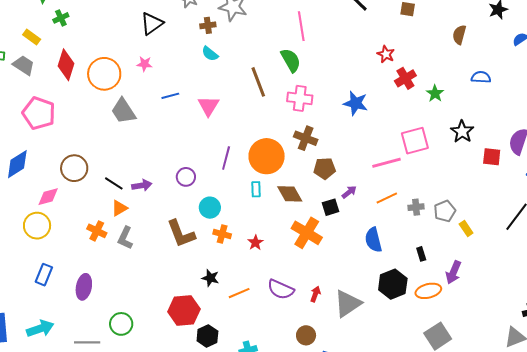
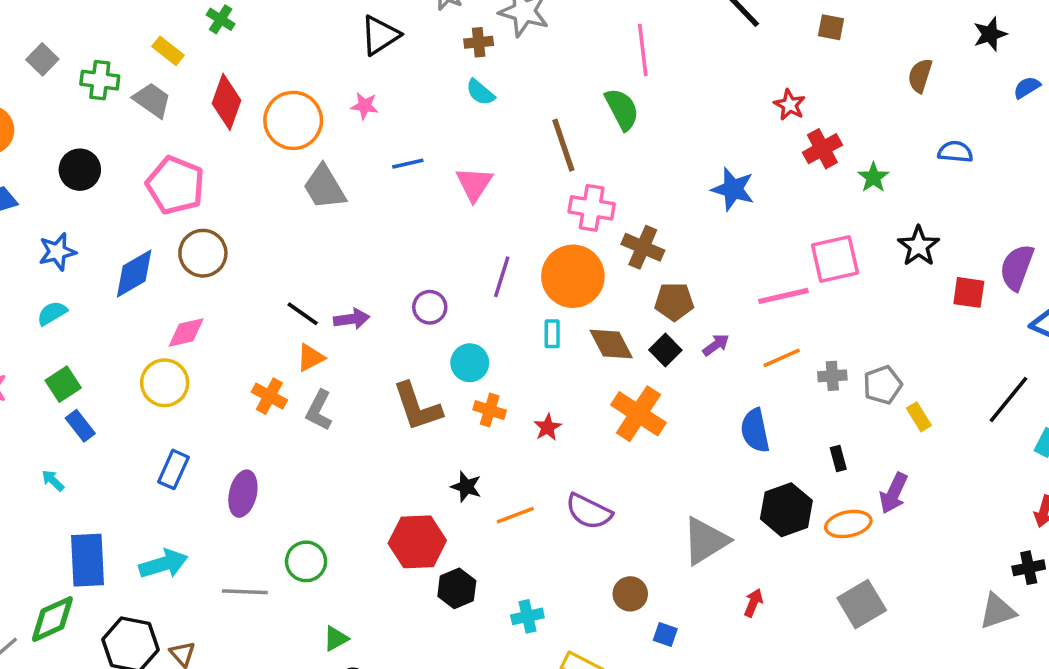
green cross: (61, 18) -> (221, 19), turned -35
pink cross: (300, 98) -> (592, 208), moved
brown circle: (74, 168) -> (203, 253), moved
black square: (331, 207) -> (665, 350), moved, turned -30
red arrow: (315, 294) -> (753, 603), moved

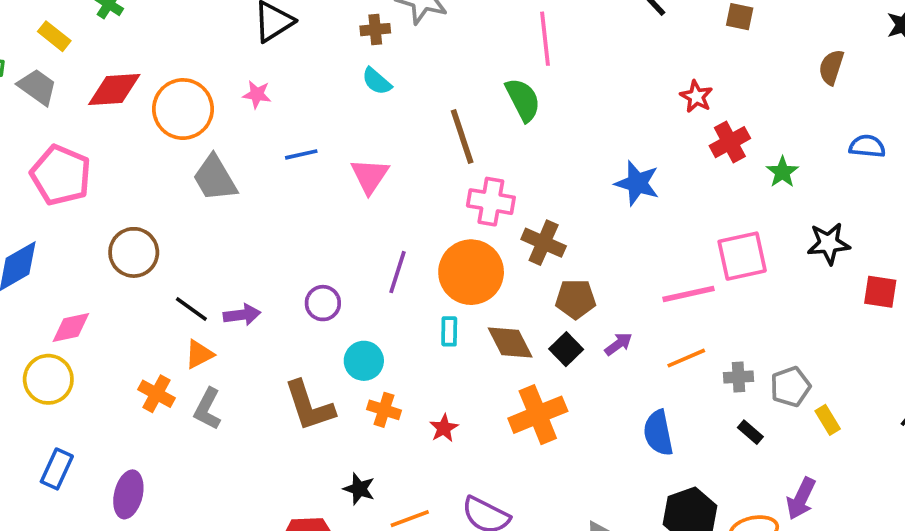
red diamond: (226, 102) -> (114, 89), turned 66
black star: (919, 246) -> (829, 243), turned 30
brown circle: (203, 253) -> (134, 252), moved
orange cross: (638, 414) -> (538, 415), turned 34
black rectangle: (838, 459) -> (750, 432), moved, turned -35

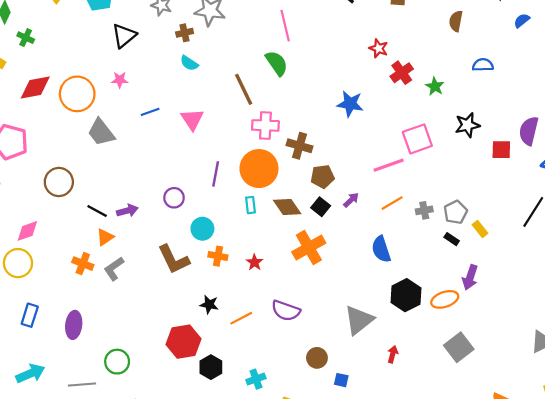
gray L-shape: (208, 409) -> (114, 269), turned 35
black rectangle: (750, 432) -> (452, 239), moved

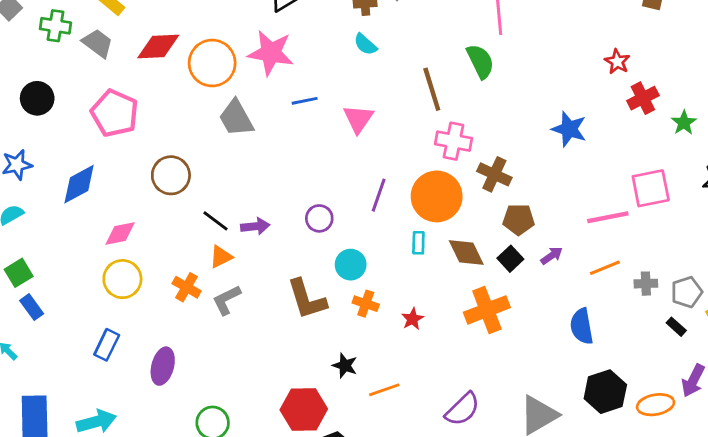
pink star: (120, 80) -> (271, 53), size x2.0
yellow circle: (18, 263) -> (122, 279), moved
purple semicircle: (286, 311) -> (463, 409), moved, turned -72

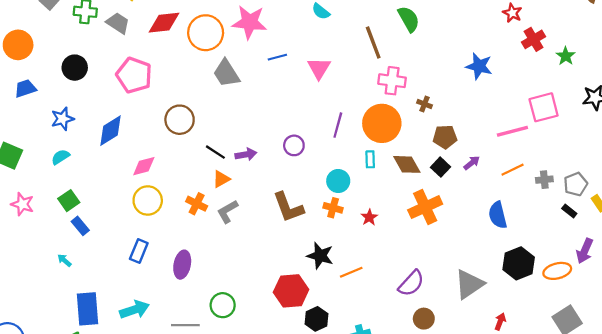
brown cross: (494, 174) -> (424, 104), size x0.6
cyan circle: (351, 265) -> (338, 181), moved
black star: (345, 366) -> (320, 256), size x1.4

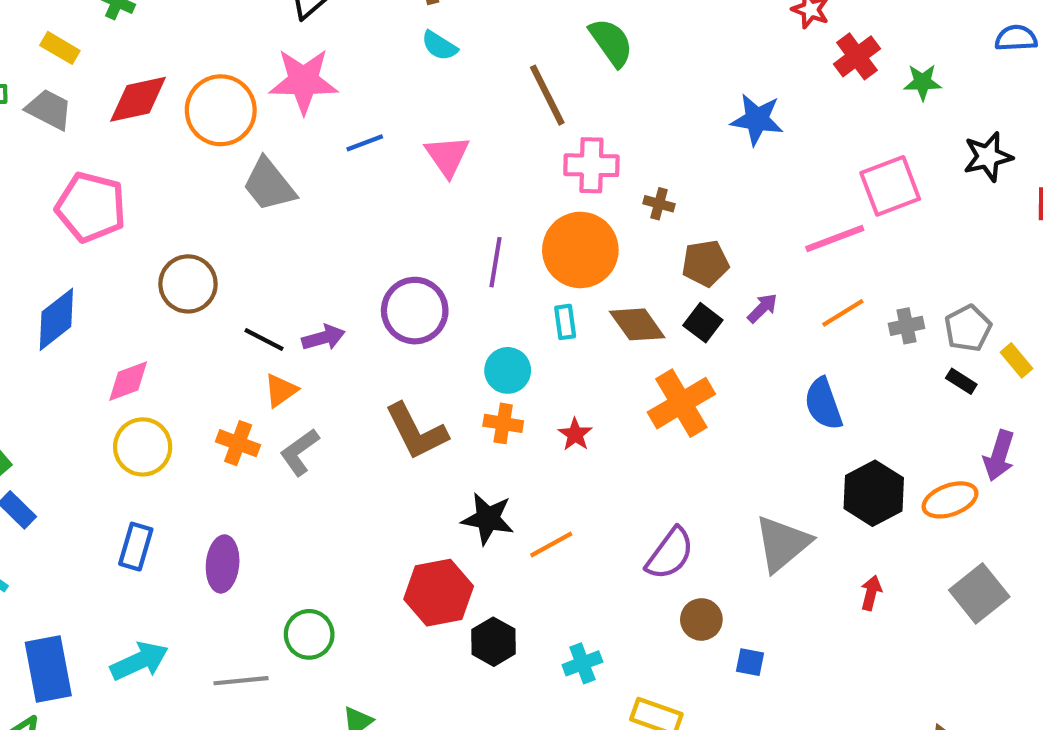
green star: (566, 56) -> (923, 82), turned -30
purple circle: (294, 145) -> (415, 311), size x1.6
red arrow: (500, 322) -> (871, 593), moved

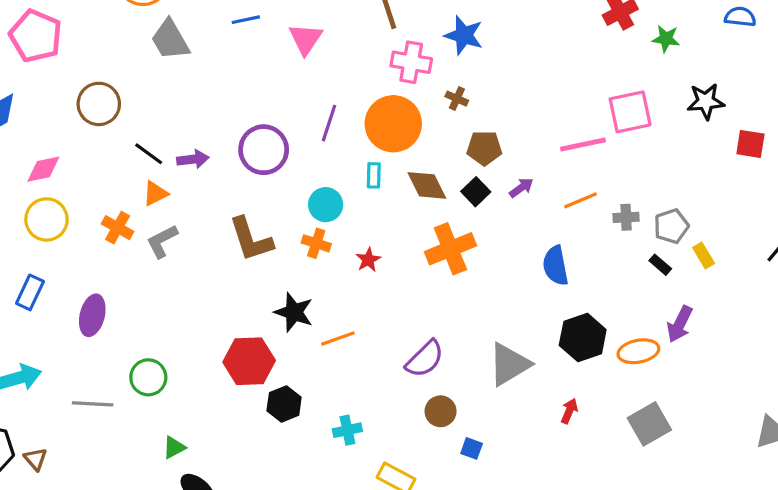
blue star: (757, 119) -> (464, 35), moved

